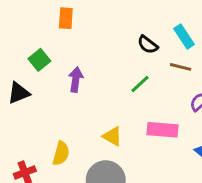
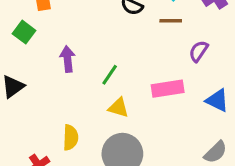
green square: (39, 60) -> (24, 32), moved
green line: (140, 84) -> (110, 75), moved

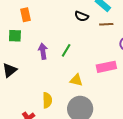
green square: (24, 32) -> (15, 36), turned -32
green line: (110, 75) -> (66, 50), moved

